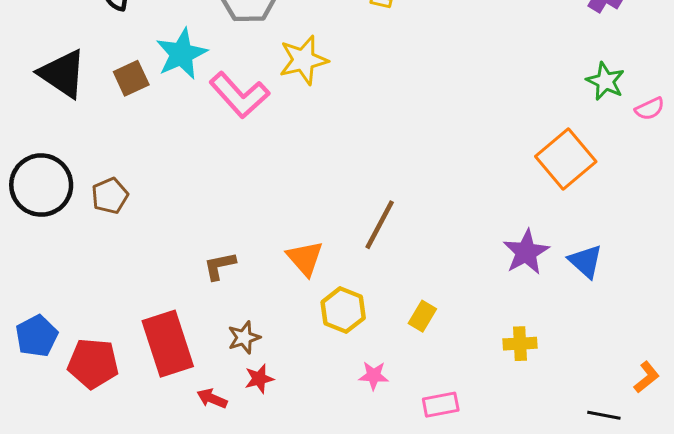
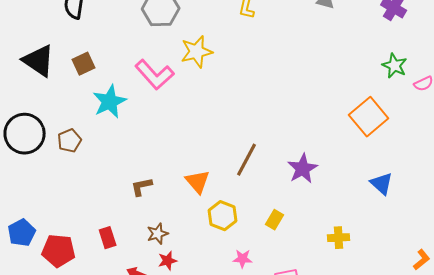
cyan star: (181, 54) -> (110, 102), moved
purple star: (526, 252) -> (303, 169), moved
red rectangle: (168, 344) -> (108, 238), size x0.5

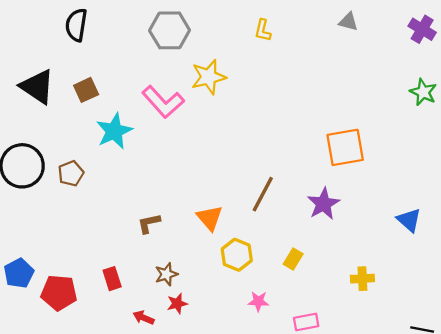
orange square: (369, 117) -> (345, 147), moved, turned 30

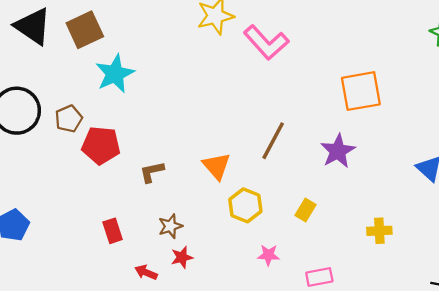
brown square: (86, 90) -> (85, 30), size x1.4
pink L-shape: (163, 102) -> (266, 42), moved
red pentagon: (59, 293) -> (101, 145), moved

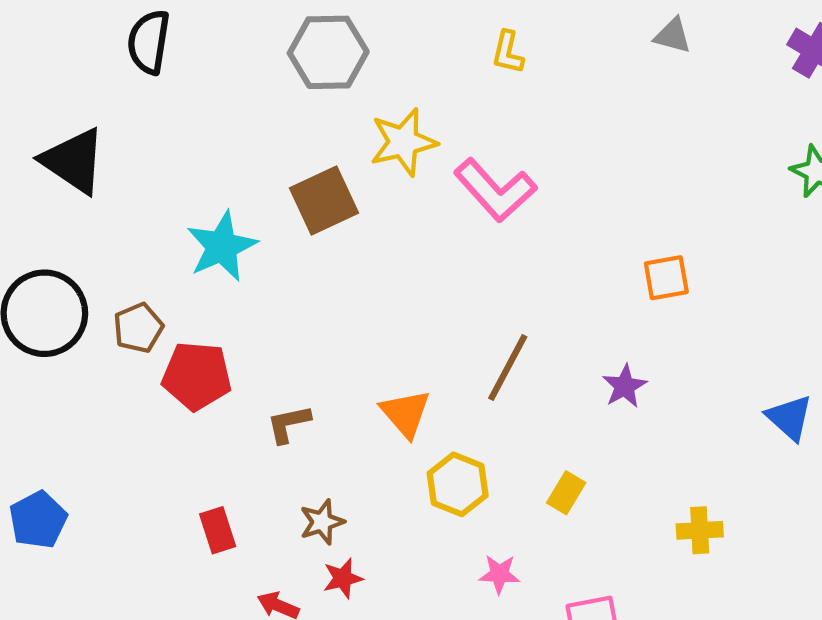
brown square: (85, 30) -> (324, 201), moved
orange square: (361, 91) -> (666, 278), size x0.6
purple star: (338, 151) -> (625, 386), size x0.7

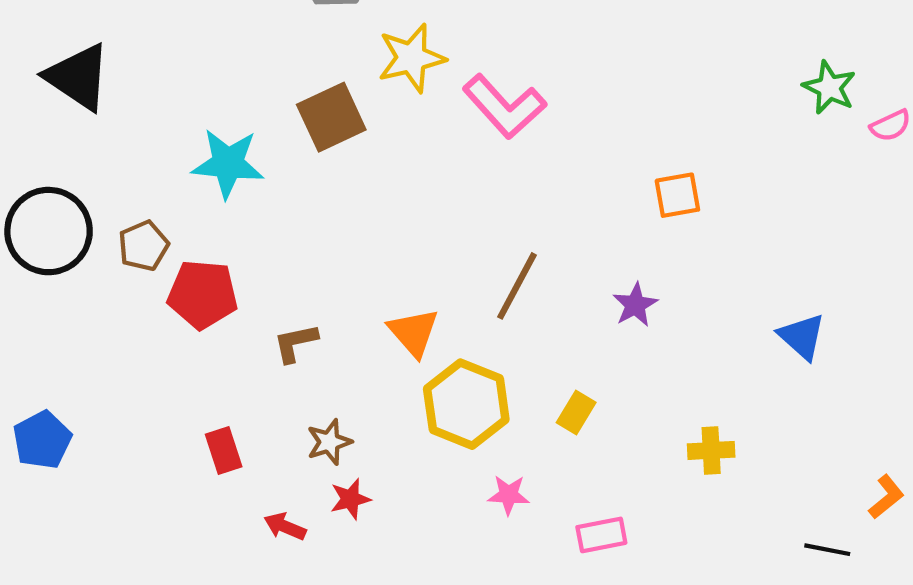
cyan star: (222, 246) -> (228, 163), turned 30
yellow hexagon: (458, 484) -> (466, 404), size x1.4

